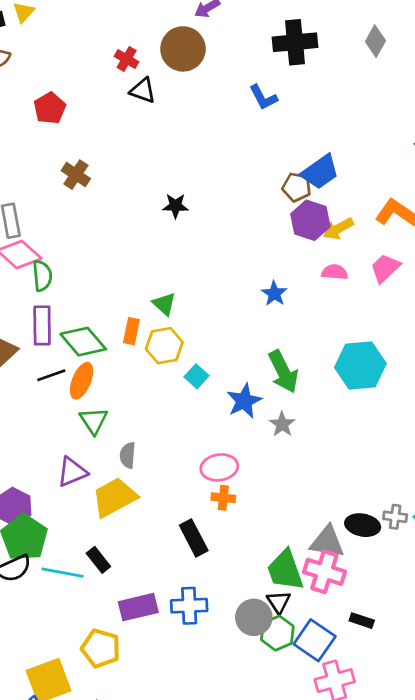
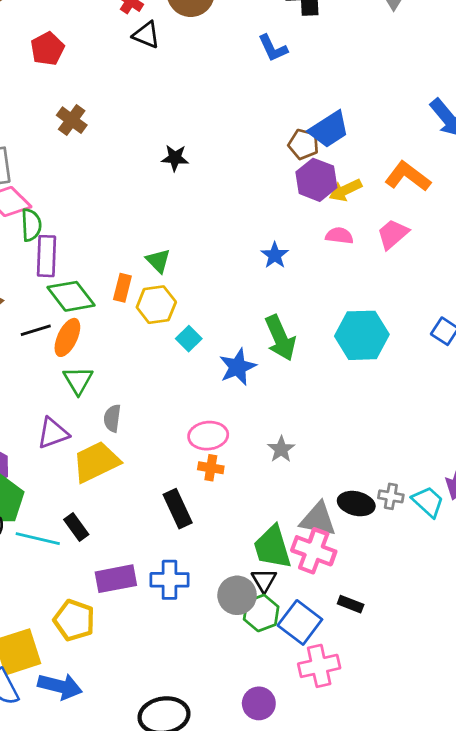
purple rectangle: (42, 325) -> (46, 256), moved
gray star: (282, 424) -> (281, 449), moved

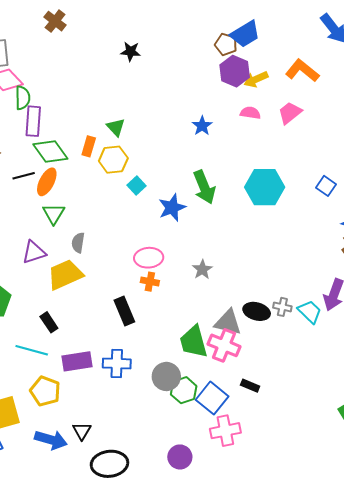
cyan line: (38, 539) -> (32, 350), moved
black triangle: (264, 580) -> (82, 431), moved
blue arrow: (60, 686) -> (51, 440), moved

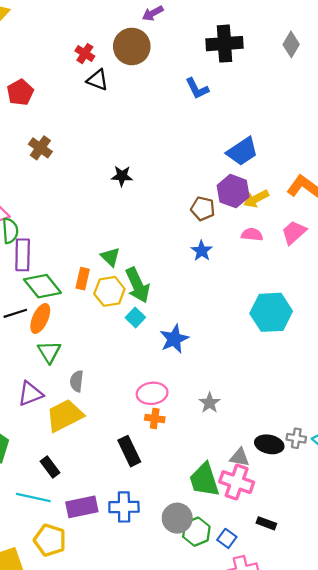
brown pentagon: (226, 44) -> (203, 209), moved
green arrow: (204, 187) -> (138, 285), moved
gray triangle: (228, 322) -> (240, 457), size x0.7
blue square: (212, 398) -> (227, 538), size x0.6

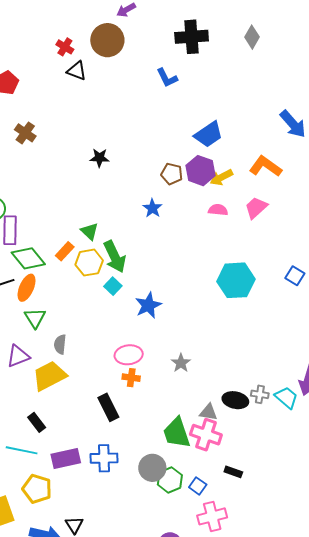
brown pentagon: (203, 209) -> (172, 174), moved
blue star: (202, 251) -> (152, 208), moved
orange rectangle: (83, 279) -> (65, 251), turned 30

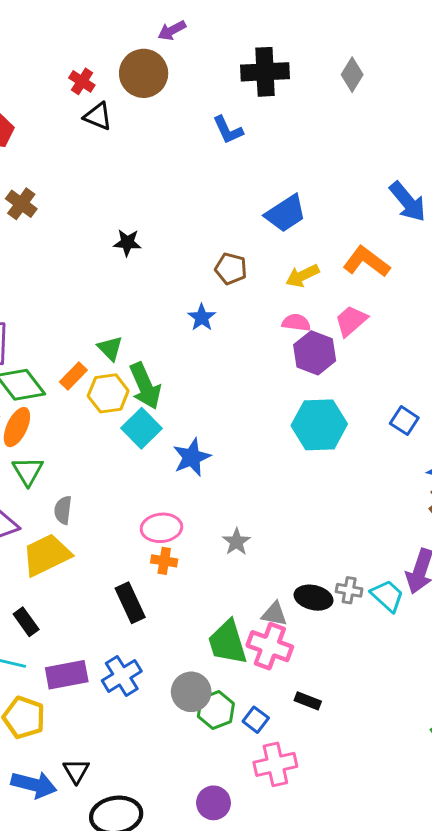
purple hexagon: (201, 171) -> (315, 353), moved
cyan square: (113, 286) -> (142, 428), size x1.5
blue cross: (104, 458) -> (122, 676), turned -32

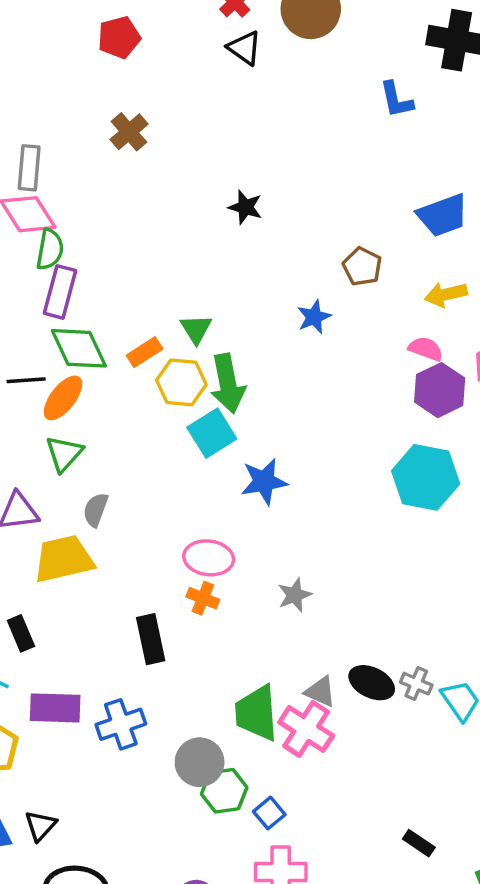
black rectangle: (308, 701) -> (419, 843), moved

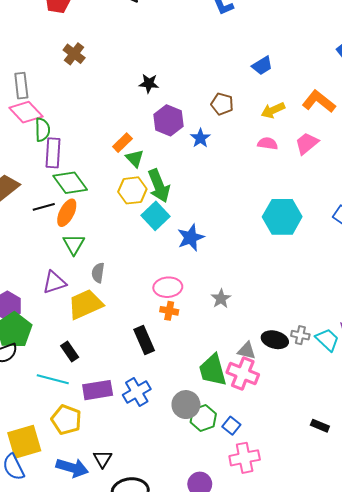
blue trapezoid: (443, 215) -> (262, 66), size x0.7
orange rectangle: (145, 352) -> (122, 143), moved
purple hexagon: (440, 390) -> (169, 120), moved

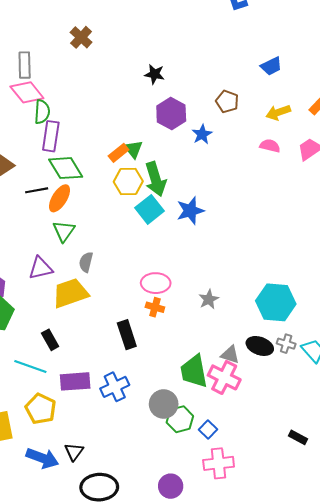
orange rectangle: (122, 143) -> (119, 153), moved
cyan hexagon: (282, 217) -> (276, 302), moved
blue star: (191, 238) -> (190, 211), moved

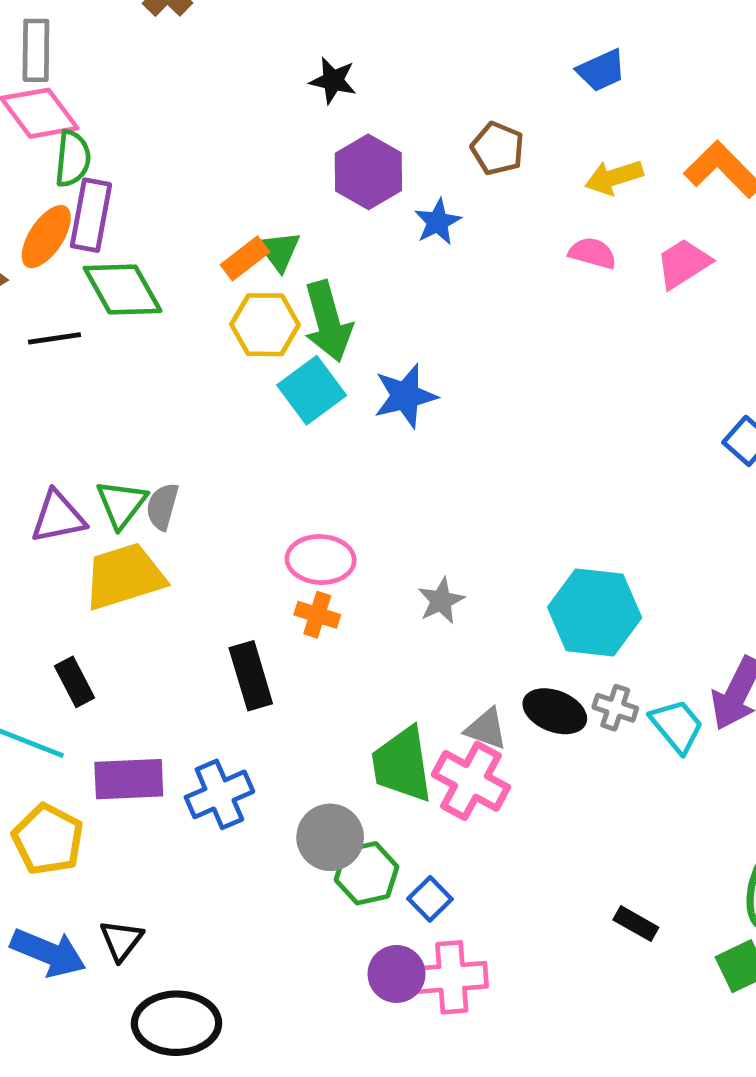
orange ellipse: (59, 198) -> (46, 237), moved
green triangle: (64, 231) -> (121, 504), moved
purple circle: (171, 486) -> (396, 974), moved

